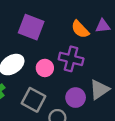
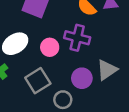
gray square: (34, 100) -> (38, 81), turned 30

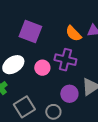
gray square: (38, 81) -> (24, 107), moved

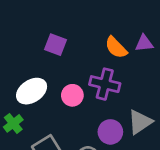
purple square: (30, 32) -> (55, 45), size x0.7

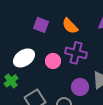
orange semicircle: (116, 47) -> (70, 26), moved

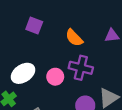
purple square: (41, 25) -> (34, 26), moved

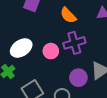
purple cross: (81, 68) -> (74, 43), turned -30

